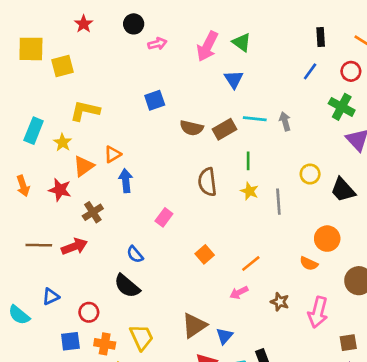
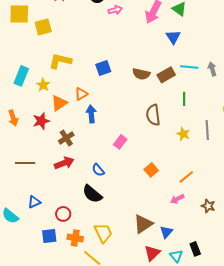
blue square: (155, 100) -> (103, 68), moved
red star: (60, 190) -> (41, 121), turned -30
yellow star: (249, 191) -> (183, 134), moved
red arrow: (74, 246) -> (64, 163), moved

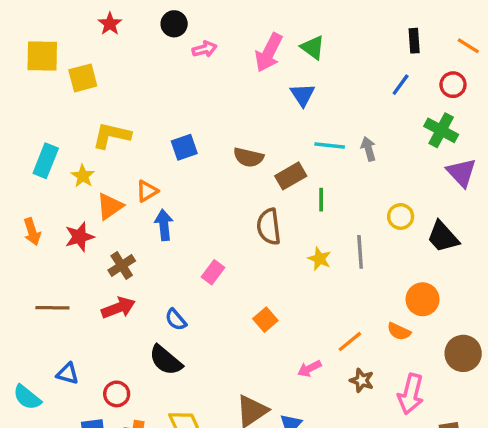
brown rectangle: (166, 75) -> (291, 176), moved
orange line: (186, 177) -> (350, 342), moved
blue triangle: (34, 202) -> (68, 374), turned 40

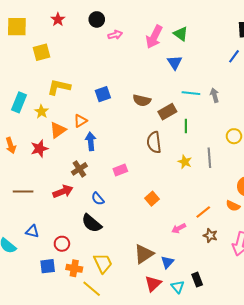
yellow square: (42, 56) -> (17, 27), moved
brown cross: (122, 266) -> (79, 169), moved
pink rectangle: (213, 272) -> (120, 170), turned 32

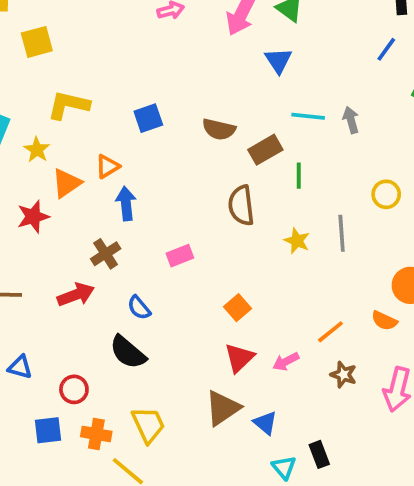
blue triangle: (167, 262) -> (265, 423), turned -32
red triangle: (153, 284) -> (239, 358), moved

